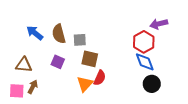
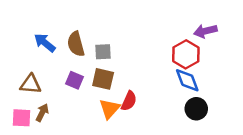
brown square: (90, 59) -> (103, 79), moved

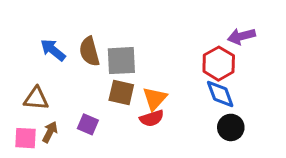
gray square: (103, 52) -> (121, 61), size x1.5
purple square: (75, 80) -> (88, 124), moved
red semicircle: (129, 101) -> (152, 118), turned 48
orange triangle: (110, 109) -> (155, 99), moved

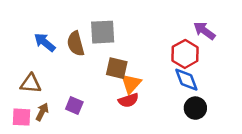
purple arrow: (241, 36) -> (204, 31), turned 50
gray square: (121, 61) -> (103, 32), moved
brown square: (121, 92) -> (117, 68), moved

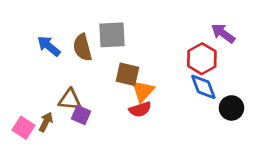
brown triangle: (31, 84) -> (70, 100), moved
black circle: (195, 108) -> (231, 108), moved
pink square: (21, 117) -> (23, 128), turned 30

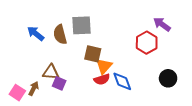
blue diamond: (203, 87) -> (122, 81), moved

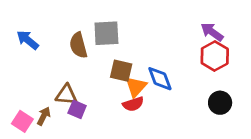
blue arrow: (36, 34) -> (28, 40), moved
red hexagon: (147, 43) -> (215, 56), moved
blue diamond: (122, 81) -> (160, 79), moved

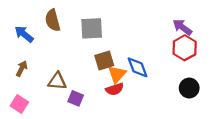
brown semicircle: (78, 45) -> (53, 20), moved
brown square: (121, 71) -> (104, 60), turned -30
purple square: (77, 109) -> (76, 98), moved
brown arrow: (44, 116) -> (22, 69), moved

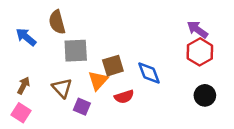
gray square: (92, 28) -> (76, 51), moved
brown arrow: (22, 69) -> (24, 85), moved
orange triangle: (117, 74) -> (98, 80), moved
brown triangle: (57, 81) -> (62, 88), turned 42

